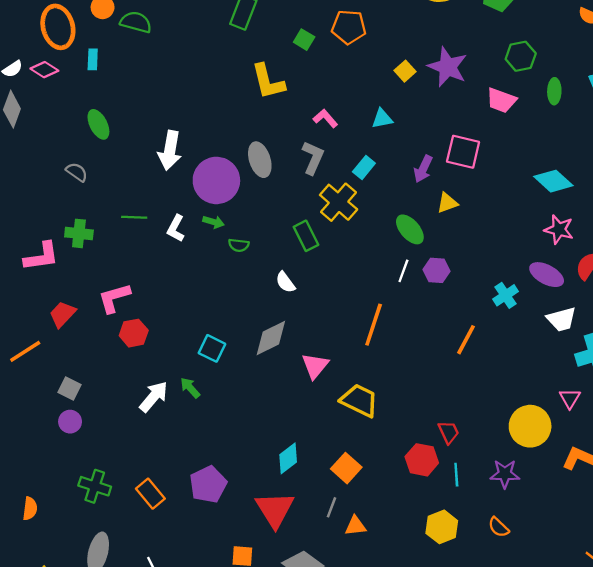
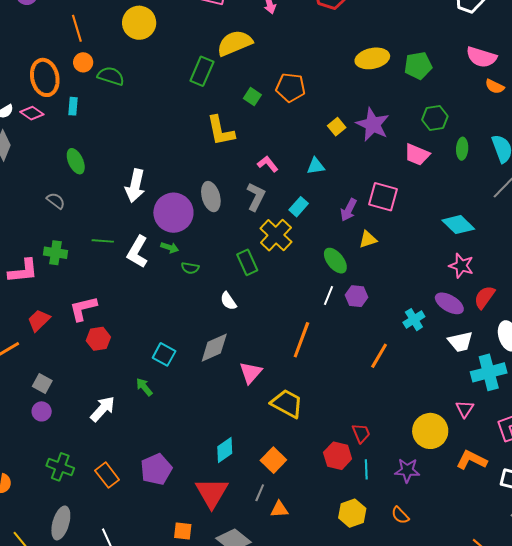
white L-shape: (176, 228) -> (138, 252), size x1.4
white arrow: (154, 397) -> (103, 409), moved

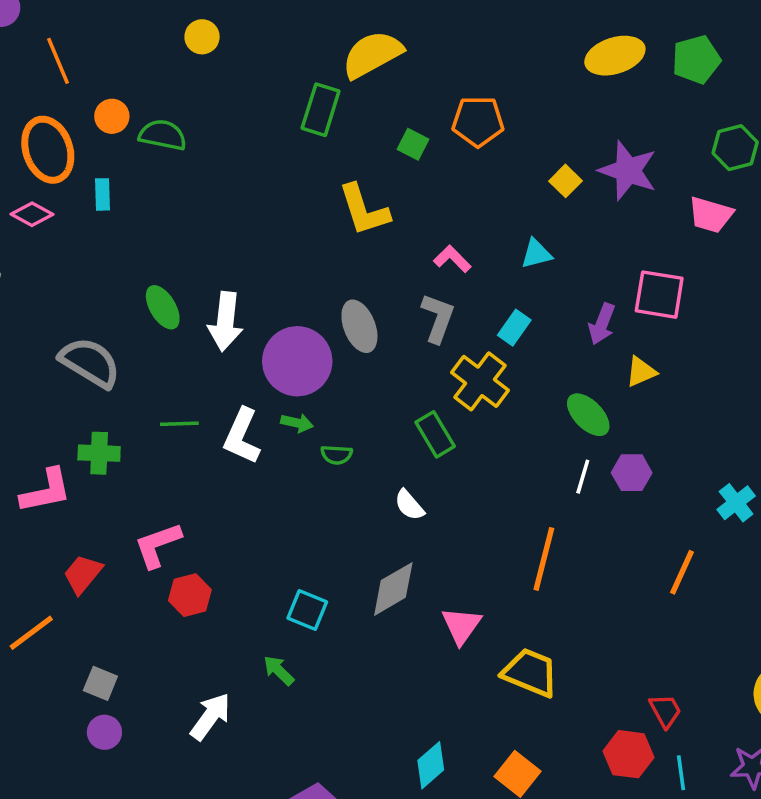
yellow circle: (139, 23) -> (202, 37), size x0.6
orange line: (77, 28) -> (58, 61), moved
green ellipse: (76, 161) -> (163, 307), moved
gray semicircle: (56, 201) -> (90, 362), size x1.8

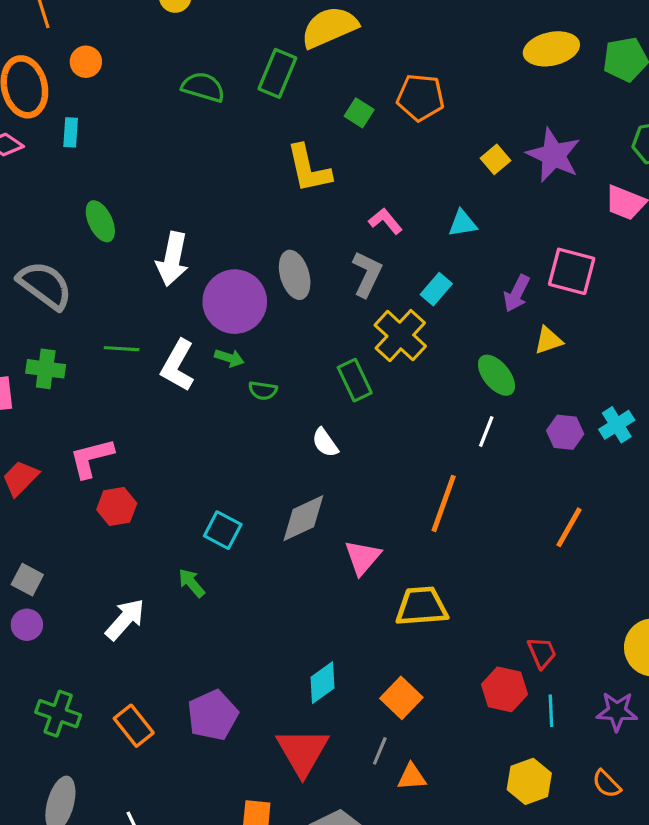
green semicircle: (163, 135) -> (203, 87), moved
green ellipse: (163, 307) -> (100, 221), moved
purple hexagon: (632, 473) -> (565, 432), moved
cyan cross: (736, 503) -> (617, 425), moved
yellow trapezoid: (530, 673) -> (422, 606), turned -32

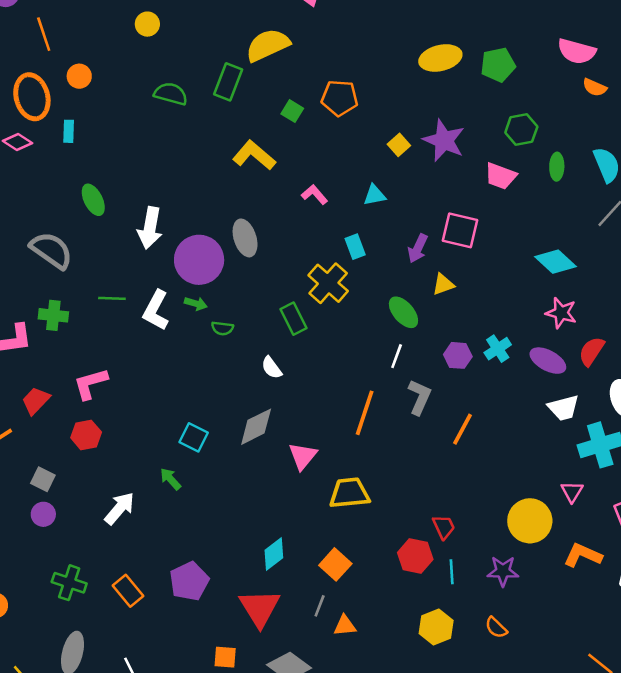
yellow L-shape: (309, 169) -> (254, 155), turned 144
gray L-shape: (367, 274) -> (420, 397), moved
cyan rectangle: (436, 289) -> (355, 247), turned -60
red hexagon: (117, 506) -> (86, 435), moved

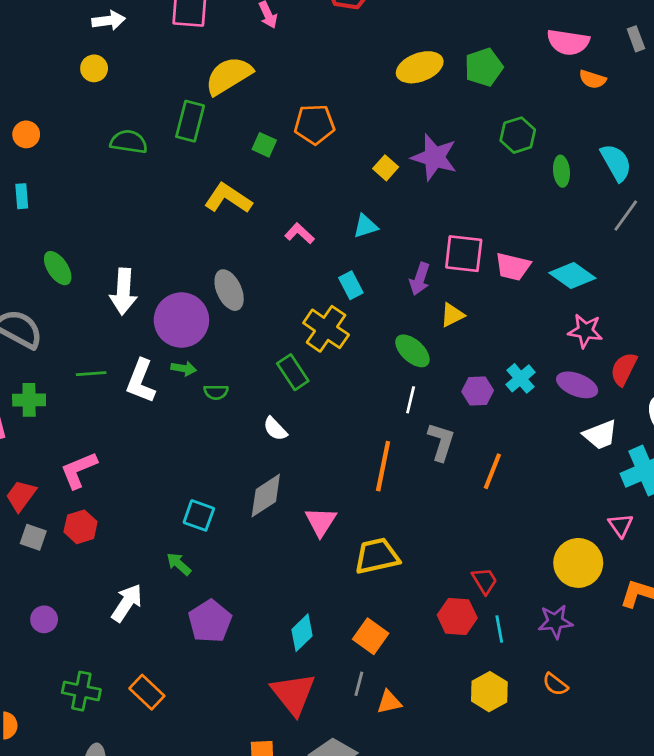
pink trapezoid: (501, 176) -> (513, 267), moved
gray square: (43, 479) -> (33, 537), moved
purple pentagon: (189, 581) -> (210, 621), moved

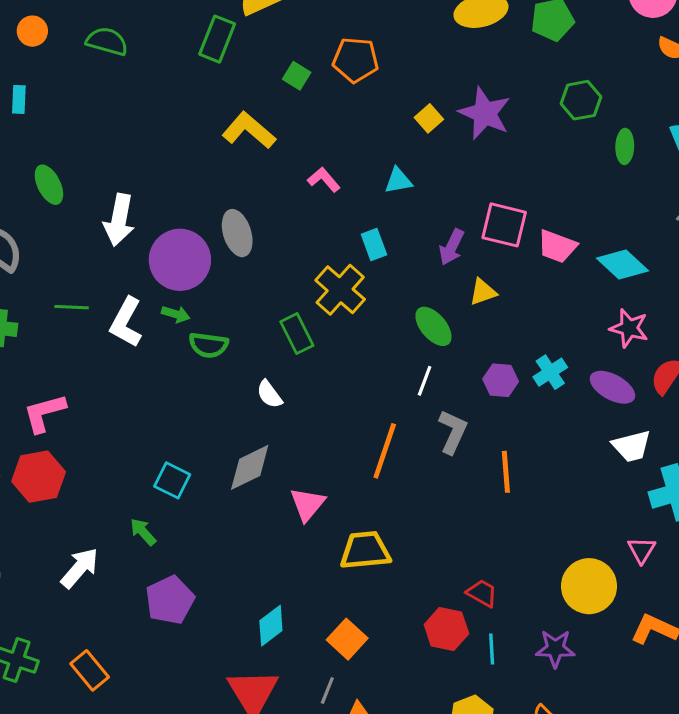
green semicircle: (129, 142) -> (107, 41), moved
green semicircle: (216, 392) -> (208, 345), size x1.4
orange line: (492, 471) -> (506, 472), turned -33
red hexagon: (81, 527) -> (39, 477), size x1.4
red trapezoid: (485, 581) -> (482, 593), turned -36

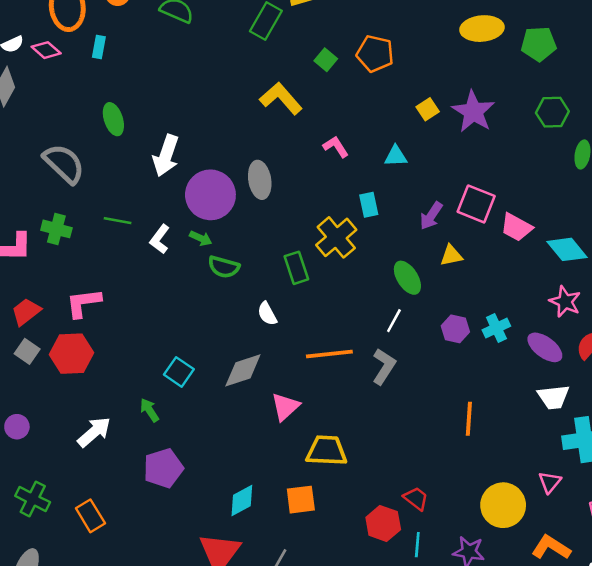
white L-shape: (126, 322) -> (160, 239), size x0.7
gray L-shape: (453, 432) -> (384, 366), moved
orange line: (385, 451) -> (329, 354), moved, turned 57
orange line: (506, 472) -> (469, 419), moved
orange square: (347, 639) -> (301, 500), moved, turned 32

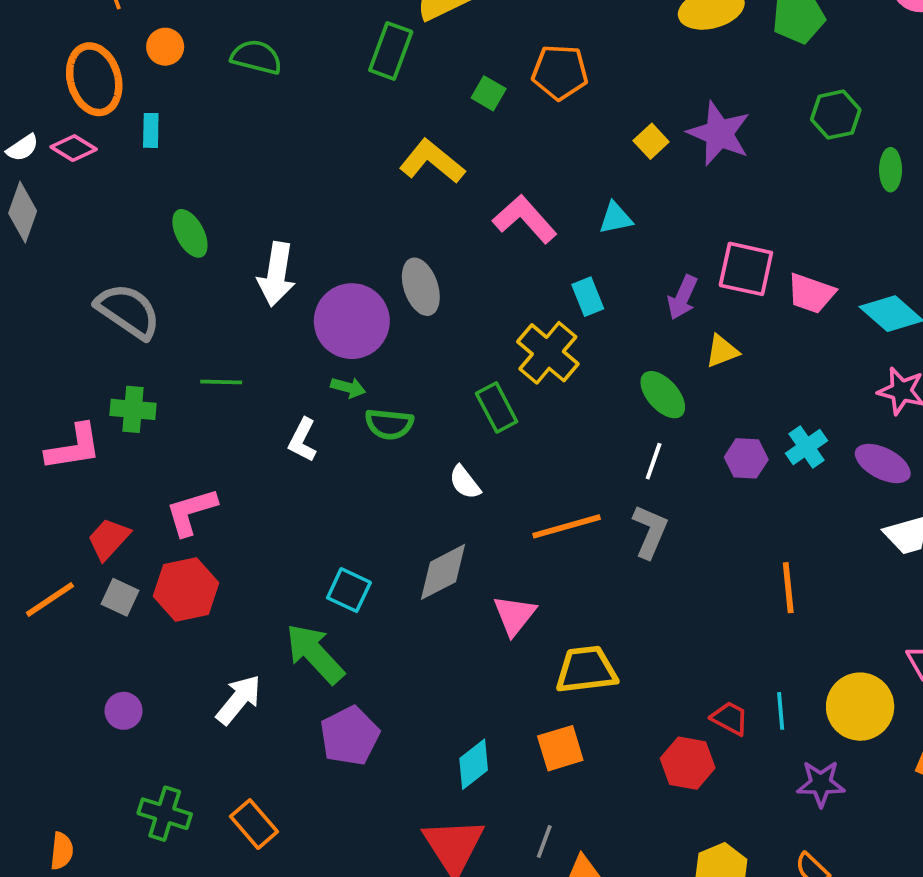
pink L-shape: (336, 147) -> (525, 219), size x1.6
white L-shape: (160, 239) -> (303, 440), moved
green arrow: (149, 410) -> (315, 654), size x1.8
cyan line: (417, 545) -> (781, 711), moved

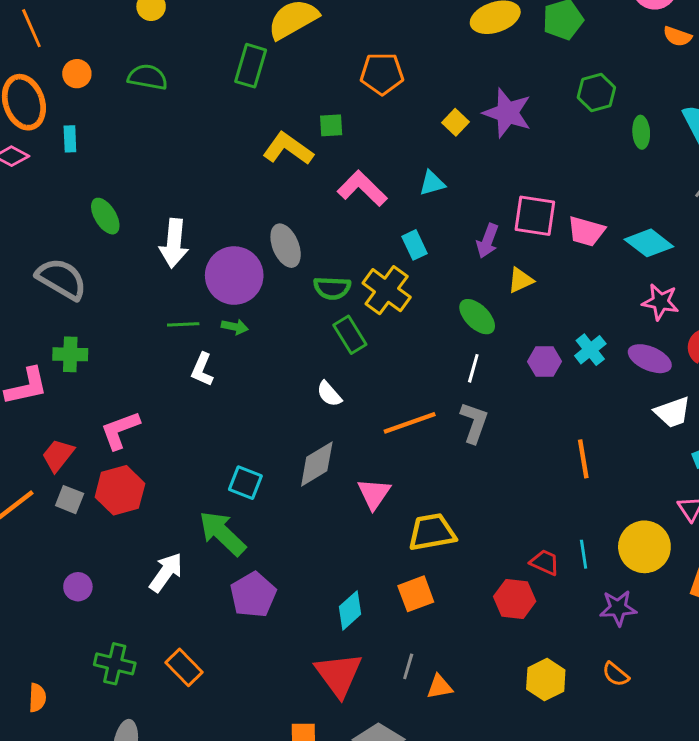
green square: (489, 93) -> (331, 125), moved, turned -30
green line: (221, 382) -> (183, 324), moved
green semicircle: (389, 424) -> (332, 288), moved

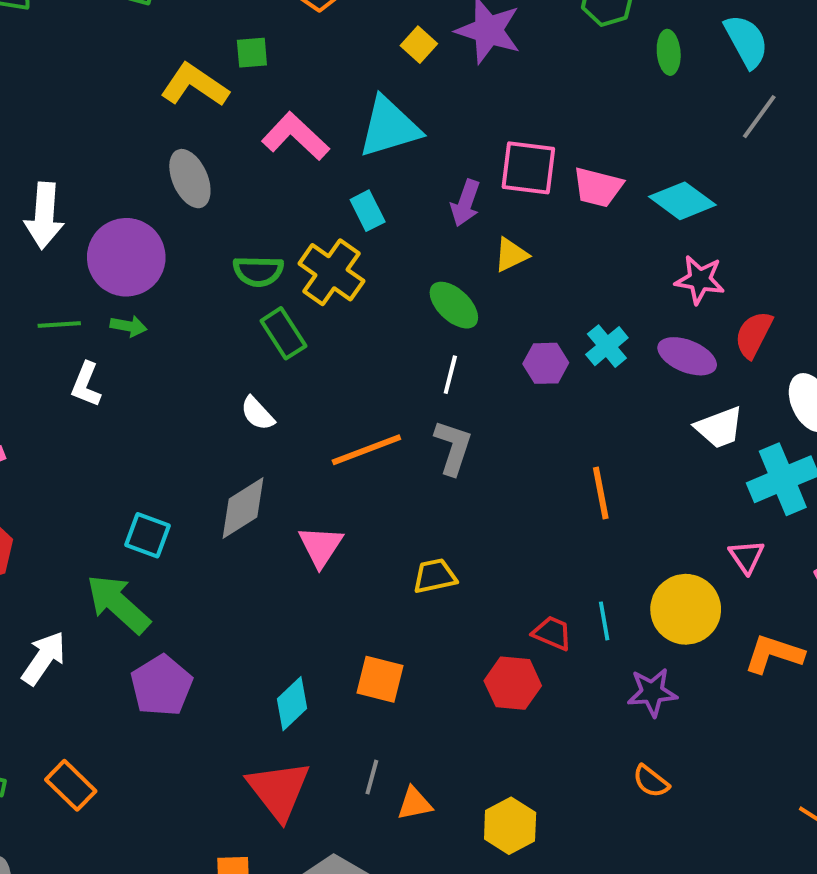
cyan triangle: (432, 183) -> (389, 127), size x1.8
gray ellipse: (286, 246) -> (190, 179), moved
yellow trapezoid: (432, 532) -> (435, 576), moved, size x0.7
orange square: (416, 594) -> (380, 679), turned 36
yellow hexagon: (546, 680) -> (510, 826), moved

